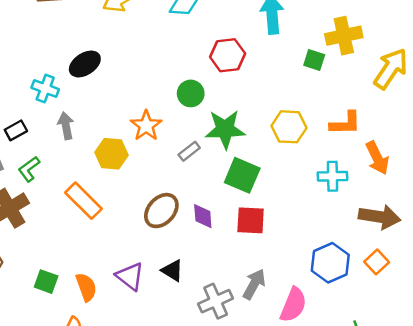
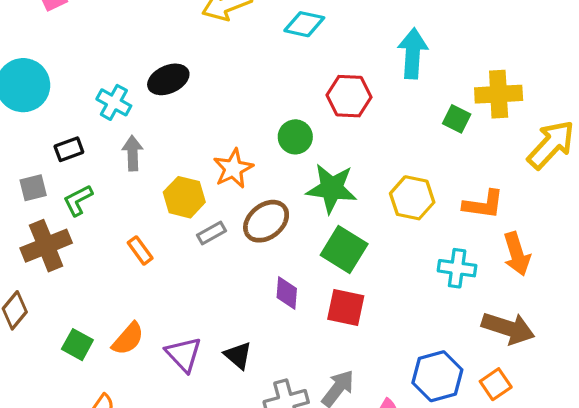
gray rectangle: (189, 151) -> (211, 233), moved
orange rectangle: (83, 201) -> (140, 250), size x0.6
brown ellipse: (161, 211) -> (266, 221), moved
orange semicircle: (86, 287) -> (128, 339), moved, turned 52

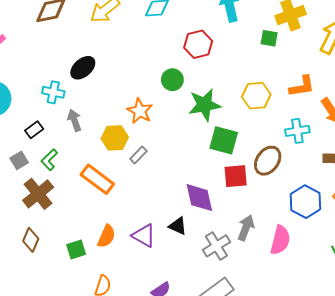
brown ellipse: (266, 221) -> (268, 161), moved
orange rectangle: (140, 250) -> (97, 179), size x1.8
purple diamond: (287, 293) -> (199, 198), moved, size x1.5
green square: (77, 345) -> (76, 249), turned -30

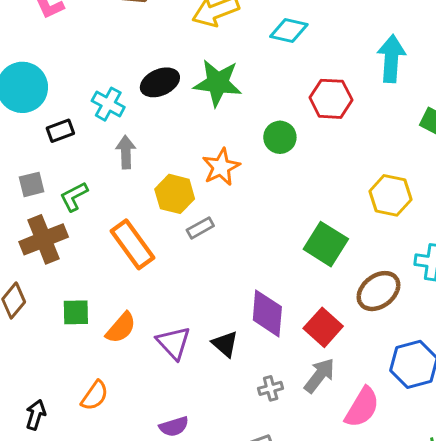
green star: (205, 105) -> (218, 83), moved
black rectangle: (34, 130) -> (60, 131), moved
red square: (236, 176) -> (323, 327), moved, turned 30
gray cross: (216, 246) -> (271, 388), size x0.6
green square: (76, 249) -> (76, 312), moved

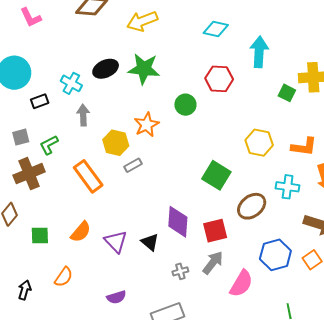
cyan diamond: (289, 31) -> (216, 29), moved
green square: (76, 312) -> (40, 235), moved
red square: (323, 327) -> (215, 231), turned 35

